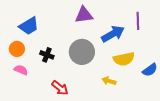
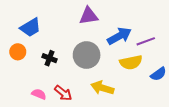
purple line: (138, 21) -> (146, 41), moved, turned 72
pink semicircle: (21, 70) -> (39, 94), moved
yellow arrow: (109, 81) -> (102, 88), moved, size x1.5

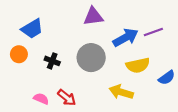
purple line: (146, 41) -> (153, 32), moved
yellow arrow: (102, 88) -> (121, 92), moved

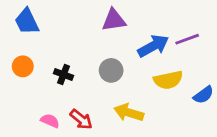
blue trapezoid: (32, 29) -> (27, 22), moved, turned 95
gray circle: (91, 58) -> (111, 70), size x0.7
yellow arrow: (121, 92) -> (129, 113), moved

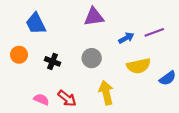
blue trapezoid: (27, 22) -> (36, 23), moved
blue arrow: (153, 46) -> (126, 38), size x0.6
yellow arrow: (129, 113) -> (106, 93), turned 60

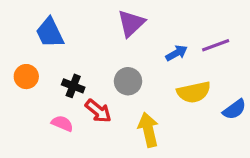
purple triangle: (94, 17) -> (131, 23), turned -35
red arrow: (67, 98) -> (98, 111), moved
pink semicircle: (41, 99) -> (62, 123), moved

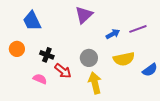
gray circle: (128, 81) -> (89, 58), moved

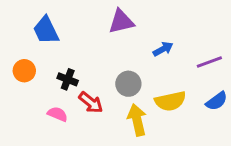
purple triangle: (84, 15) -> (121, 22), turned 30
purple line: (138, 29) -> (209, 62), moved
yellow semicircle: (124, 59) -> (170, 101), moved

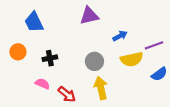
black cross: (68, 79) -> (50, 58), turned -32
yellow semicircle: (170, 101) -> (132, 59), moved
red arrow: (91, 103) -> (67, 94), moved

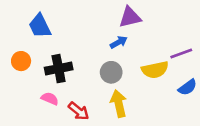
purple triangle: (89, 16) -> (130, 17), moved
blue arrow: (120, 36) -> (119, 42), moved
black cross: (50, 58) -> (59, 69), size x1.5

